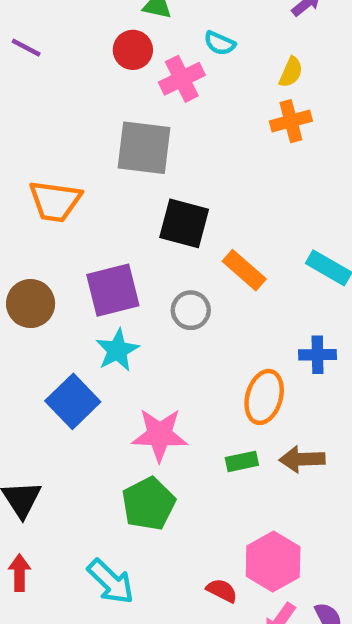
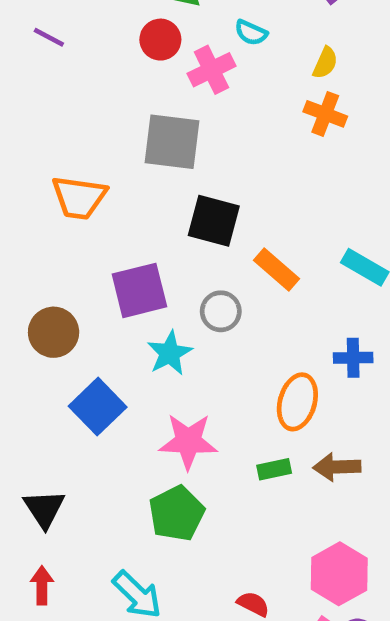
orange cross: (291, 121) -> (325, 114), turned 36
brown circle: (31, 304) -> (54, 332), moved
cyan star: (117, 350) -> (170, 353), moved
pink hexagon: (273, 562) -> (339, 574), moved

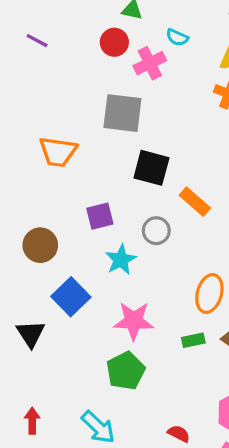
purple square: (139, 290) -> (100, 216), size x0.7
black triangle: (44, 509) -> (31, 334), moved

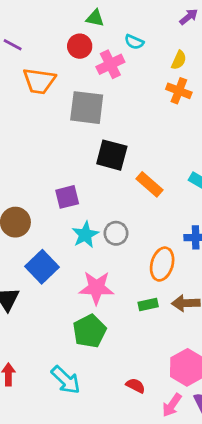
orange trapezoid: (58, 152) -> (39, 81), moved
gray circle: (156, 231) -> (116, 233), moved

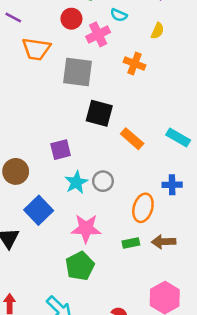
orange cross: (179, 91) -> (134, 64), moved

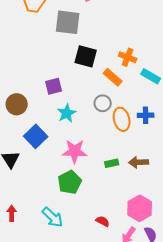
orange cross: (134, 64) -> (128, 57), moved
gray circle: (103, 181) -> (103, 103), moved
orange ellipse: (143, 208) -> (122, 119), moved, turned -30

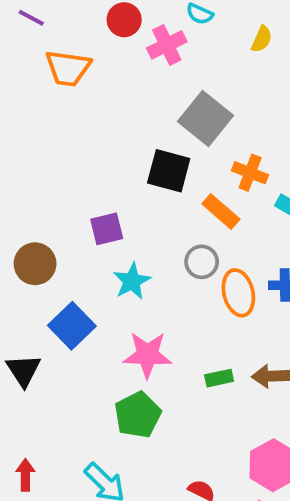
gray square: (68, 22) -> (205, 118), moved, turned 32

